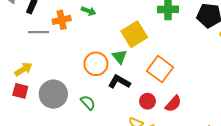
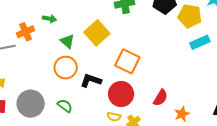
green triangle: (120, 57) -> (67, 41), moved
red circle: (147, 101) -> (121, 94), size x1.6
red semicircle: (173, 104) -> (160, 98), moved

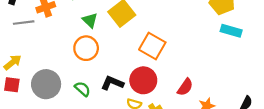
cyan rectangle: (200, 42) -> (231, 31), turned 36
black L-shape: (91, 80) -> (112, 83), moved

